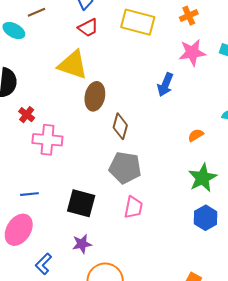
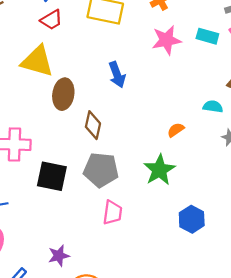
blue arrow: (165, 85) -> (117, 75), moved, turned -40
green star: (203, 178) -> (159, 170), moved
black square: (81, 203) -> (52, 176), moved

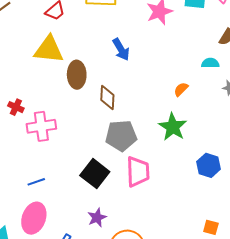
black square: (52, 176) -> (95, 174), moved, turned 36
pink trapezoid: (112, 213) -> (138, 172), size x1.4

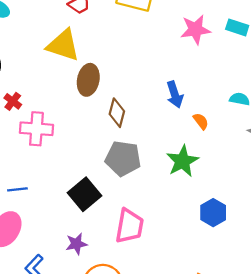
blue arrow: (121, 49) -> (175, 94), moved
orange semicircle: (181, 89) -> (201, 121), turned 84
pink trapezoid: (138, 172) -> (130, 226), moved

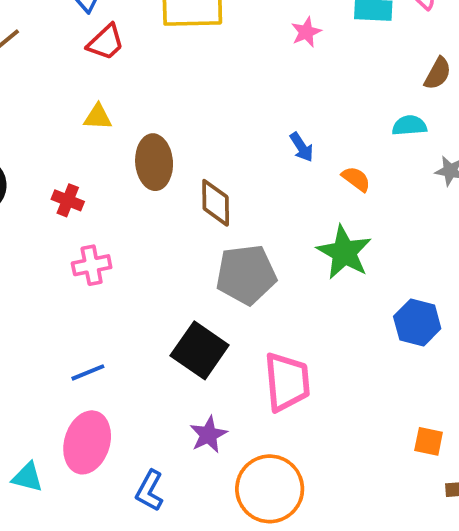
pink star: (195, 30) -> (306, 32), size x0.6
yellow triangle: (63, 45) -> (98, 117), size x0.5
blue arrow: (175, 94) -> (302, 147), size x0.7
red cross: (13, 101) -> (68, 200), moved
pink cross: (36, 129) -> (92, 265), size x0.7

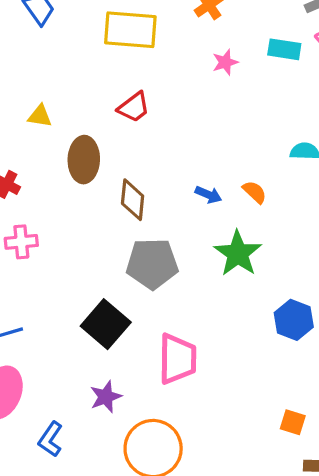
red trapezoid: (106, 42) -> (134, 107), moved
blue arrow: (302, 147) -> (208, 195), moved, turned -40

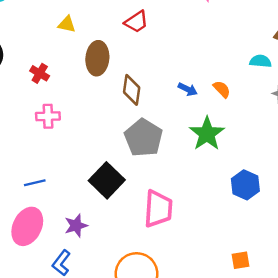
gray pentagon: (152, 264) -> (143, 138), turned 30
purple star: (106, 397) -> (76, 226), moved
orange square: (293, 422) -> (240, 260), turned -30

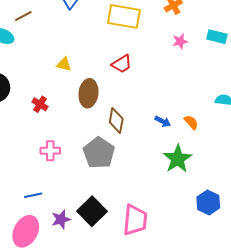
pink cross: (48, 116) -> (50, 151), moved
gray pentagon: (143, 138) -> (99, 153), moved
black square: (107, 180) -> (92, 211), moved
purple star: (76, 226) -> (61, 219), moved

